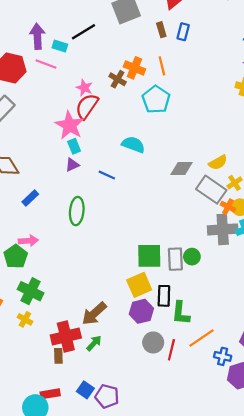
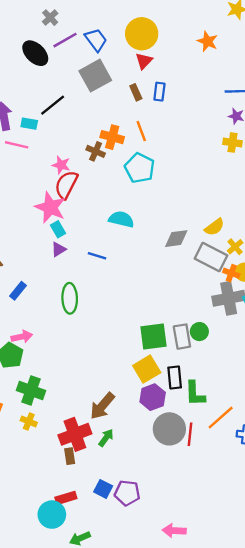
gray circle: (153, 342) -> (169, 429), size x1.4

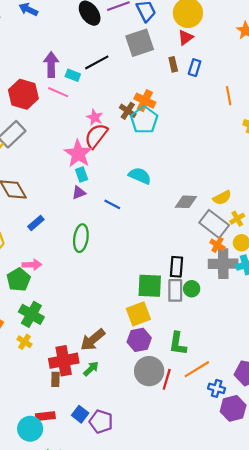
orange line: (141, 131) -> (229, 96), moved
cyan pentagon: (140, 168) -> (144, 120), moved
orange cross: (231, 273) -> (217, 245), moved
black rectangle: (175, 377) -> (176, 267), moved

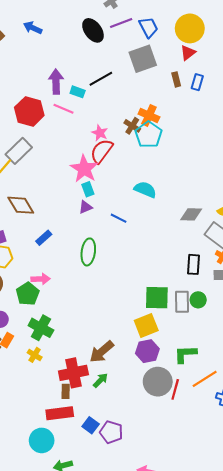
black rectangle: (176, 267) -> (193, 264), moved
green L-shape: (178, 344) -> (185, 354), turned 80
red rectangle: (45, 416) -> (60, 413), moved, size x1.4

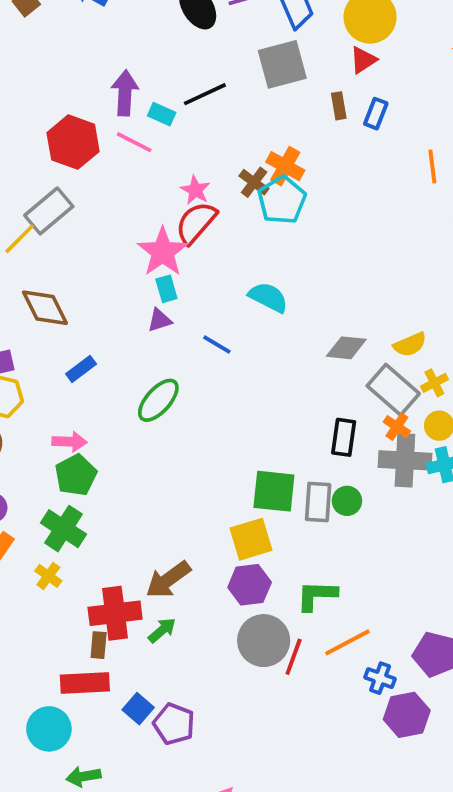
green ellipse: (88, 252) -> (158, 400), turned 30
green pentagon: (28, 294) -> (76, 475), moved

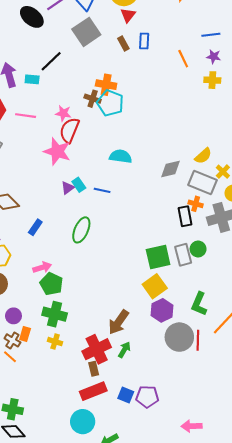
pink line: (134, 142) -> (26, 116), moved
cyan rectangle: (166, 289) -> (79, 185), moved
orange cross: (397, 427) -> (196, 204), moved
green L-shape: (317, 595) -> (199, 304), turned -50

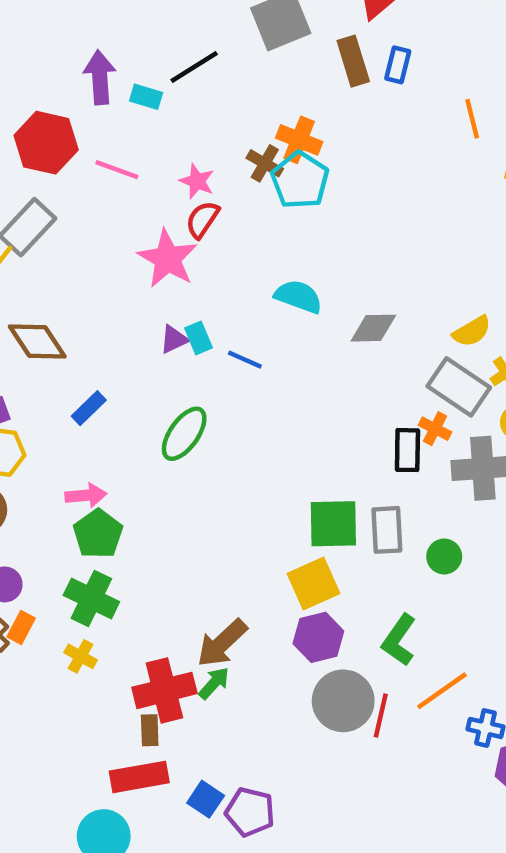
brown rectangle: (123, 44) -> (353, 61), size x1.5
red semicircle: (69, 130) -> (202, 219), size x0.7
gray diamond: (170, 169) -> (373, 328), moved
green circle: (198, 249) -> (444, 556), moved
green arrow: (124, 350) -> (214, 683), moved

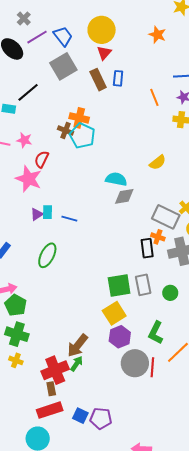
pink star: (197, 181) -> (24, 140), moved
cyan semicircle: (298, 297) -> (116, 179), moved
yellow semicircle: (472, 331) -> (158, 162), moved
cyan rectangle: (199, 338) -> (47, 212), turned 32

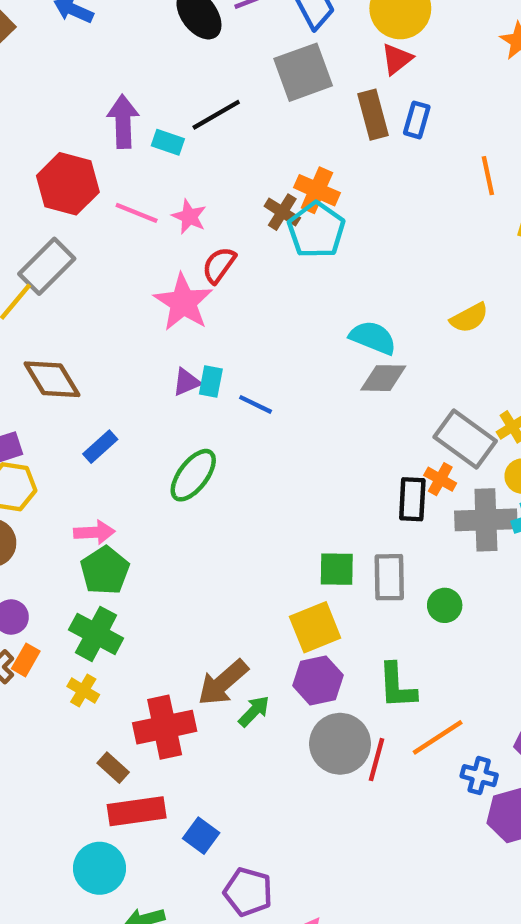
green square: (119, 286) -> (337, 569), size x0.7
green L-shape: (156, 333) -> (397, 686), turned -40
green arrow: (77, 364) -> (254, 711), moved
brown rectangle: (51, 389) -> (113, 768), moved, turned -48
purple pentagon: (101, 418) -> (248, 892), moved

